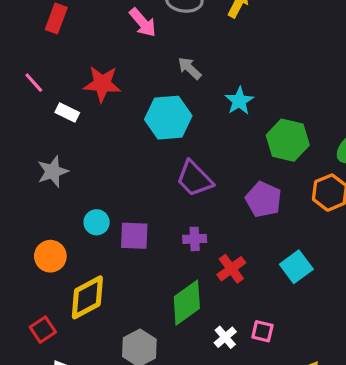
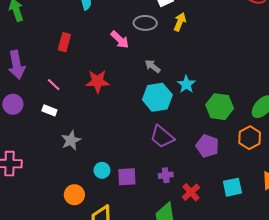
white rectangle: (67, 113) -> (49, 110), moved
cyan hexagon: (168, 118) -> (157, 97), moved
cyan square: (296, 267) -> (232, 187), turned 30

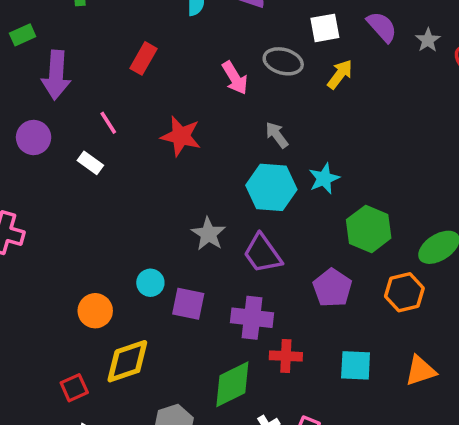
gray star: (71, 140) -> (208, 234), moved, turned -30
purple cross: (166, 175) -> (252, 318), size x1.6
red cross: (191, 192) -> (286, 356), turned 30

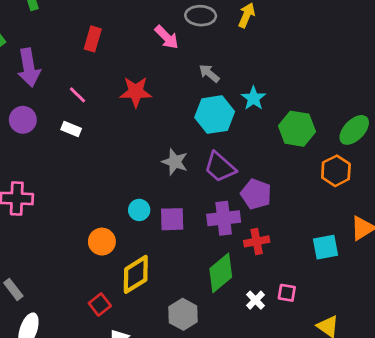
purple pentagon: (332, 288) -> (256, 194), moved
cyan square: (356, 365) -> (325, 247), moved

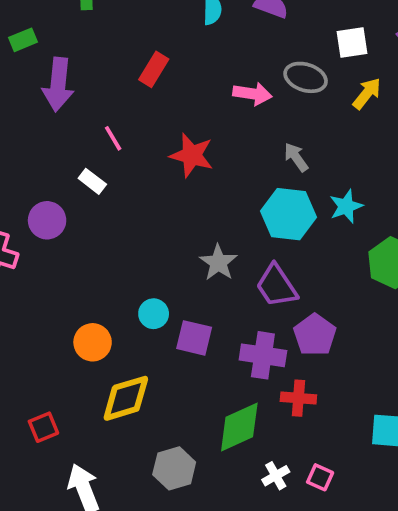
pink arrow: (167, 37) -> (252, 94), turned -52
purple circle: (23, 120) -> (47, 220), moved
red square: (100, 304) -> (43, 427), moved

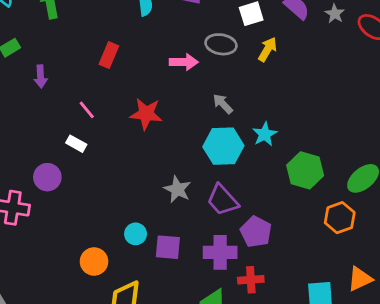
purple arrow: (58, 84) -> (41, 77), size x0.6

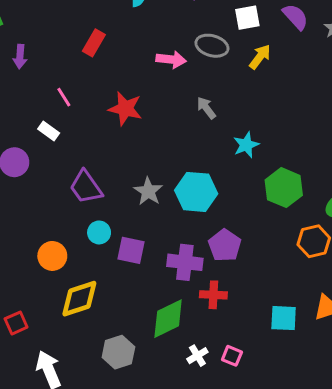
cyan hexagon: (223, 146) -> (196, 192), moved
purple trapezoid: (223, 200) -> (86, 187), moved

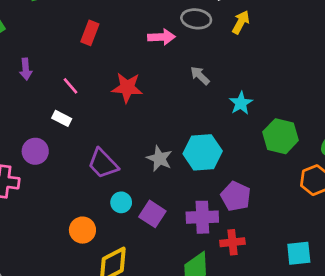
purple arrow: (20, 57) -> (26, 69), moved
purple square: (131, 250) -> (152, 214), turned 30

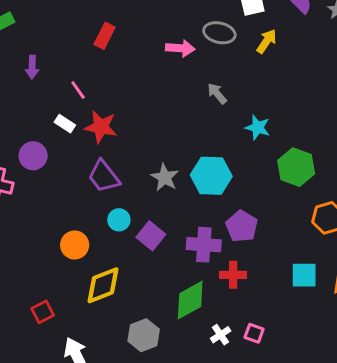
red star: (127, 88) -> (101, 127), moved
cyan star: (241, 103) -> (258, 128), turned -30
cyan square: (299, 253) -> (304, 275), moved

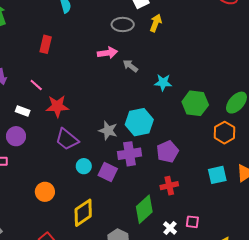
pink arrow: (180, 48) -> (107, 53), moved
white rectangle: (65, 124) -> (23, 111), moved
purple pentagon: (242, 226) -> (168, 152), turned 30
orange circle: (75, 245) -> (45, 192), moved
purple cross: (204, 245) -> (129, 154), moved

